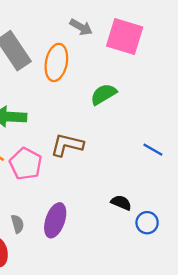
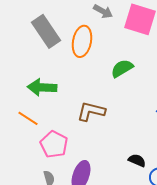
pink pentagon: (26, 164) -> (54, 144), moved

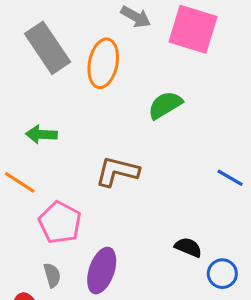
green arrow: (42, 87) -> (41, 134), size x0.7

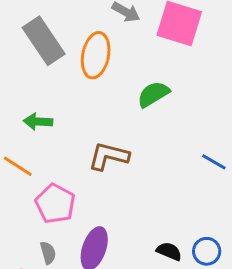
black semicircle: (188, 247) -> (169, 251), moved

